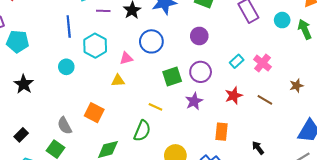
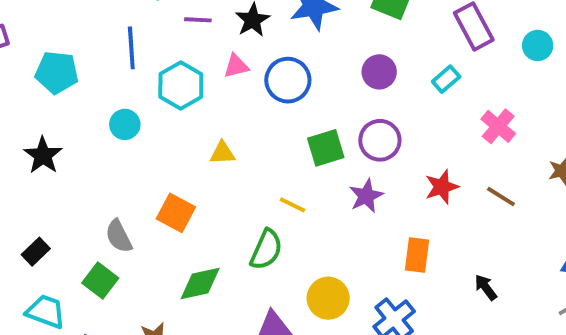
cyan pentagon: (18, 42) -> (57, 72), moved
pink triangle: (126, 58) -> (236, 66), moved
cyan rectangle: (237, 61) -> (446, 79), moved

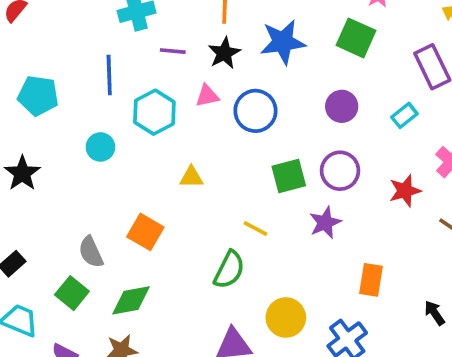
red star: (442, 187) -> (405, 191), moved
green diamond: (200, 283) -> (131, 300), moved

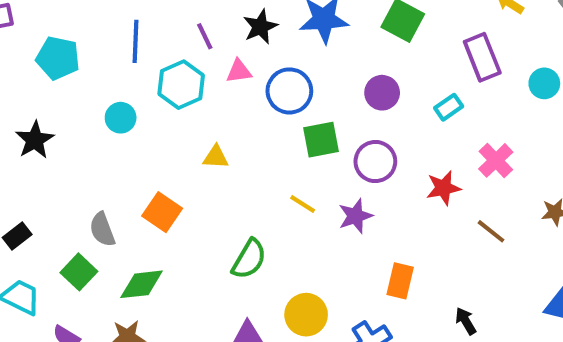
purple line: (173, 51) -> (205, 36), moved, turned 55
green square: (289, 176) -> (321, 140), moved
yellow line: (255, 228) -> (303, 204), moved

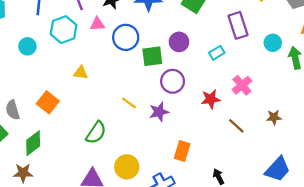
green square: (321, 140) -> (152, 56), moved
green diamond: (142, 284) -> (33, 143), turned -35

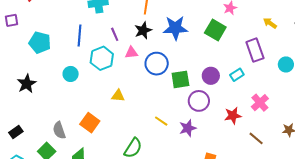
purple circle: (179, 42) -> (211, 76), moved

